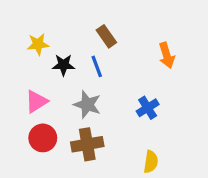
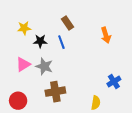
gray star: (87, 105) -> (44, 66), moved
blue cross: (148, 108) -> (114, 82), moved
red circle: (43, 138) -> (18, 101), moved

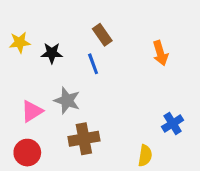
yellow star: (24, 28) -> (20, 42), moved
black star: (40, 41) -> (52, 53), moved
pink triangle: (23, 64) -> (32, 111), moved

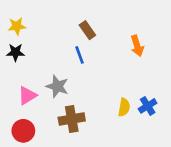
yellow star: (20, 42) -> (17, 26), moved
black star: (52, 53) -> (15, 52), moved
yellow semicircle: (145, 156) -> (124, 107), moved

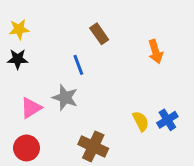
blue line: (80, 55) -> (78, 65), moved
yellow semicircle: (124, 107) -> (141, 121), turned -36
brown cross: (72, 119) -> (93, 146), moved, turned 35

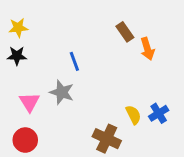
brown rectangle: (99, 34) -> (125, 32), moved
pink triangle: (31, 108) -> (29, 102), turned -30
brown cross: (93, 146) -> (107, 139), moved

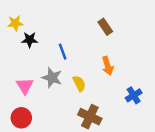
orange arrow: (147, 49) -> (108, 66), moved
black star: (17, 56) -> (30, 40), moved
yellow semicircle: (133, 115) -> (79, 84), moved

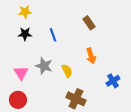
yellow star: (15, 23) -> (25, 12), moved
blue line: (63, 52) -> (53, 35), moved

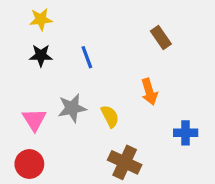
brown rectangle: (89, 23) -> (161, 37), moved
gray star: (44, 66) -> (72, 108), turned -30
blue cross: (113, 81) -> (186, 133), turned 32

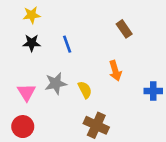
blue cross: (186, 133) -> (153, 91), moved

